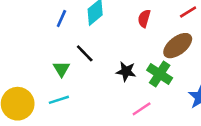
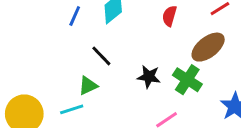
green triangle: (61, 69) -> (88, 86), moved, turned 36

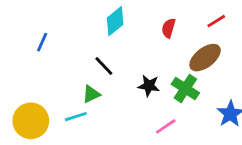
blue line: (75, 16) -> (42, 42), moved

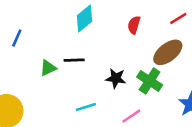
black line: (104, 66) -> (74, 60), turned -48
green triangle: (91, 94) -> (48, 68), moved
cyan line: (76, 117) -> (86, 107), moved

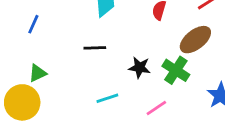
green triangle: (48, 68) -> (38, 73), moved

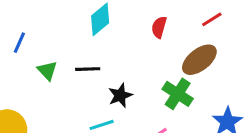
black star: (140, 68) -> (120, 95), moved, turned -30
green triangle: (38, 73) -> (47, 71), moved, turned -48

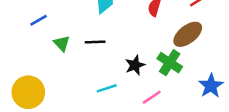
blue line: (19, 43) -> (39, 20), turned 36
black star: (120, 95) -> (135, 65), moved

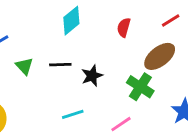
black star: (135, 65) -> (92, 76), moved

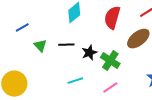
red semicircle: (124, 27) -> (112, 18), size x1.6
green cross: (140, 87) -> (110, 61), moved

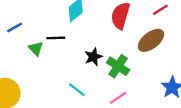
black line: (66, 45) -> (56, 38), moved
cyan line: (75, 81) -> (77, 90), turned 56

